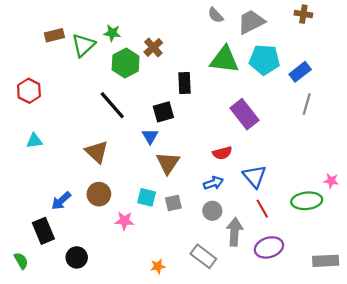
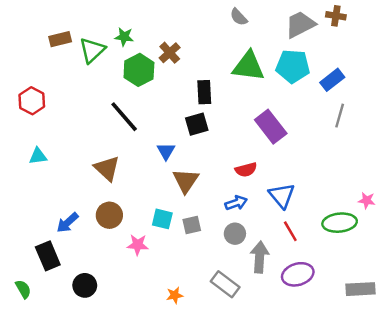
gray trapezoid: (251, 22) -> (300, 24), moved
black square: (163, 112) -> (197, 124), moved

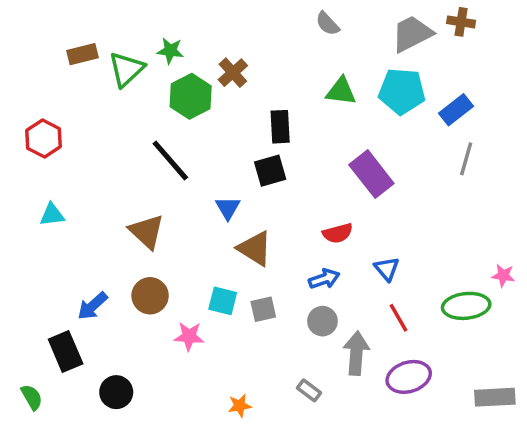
green triangle: (248, 66) -> (341, 91), size x0.7
brown triangle: (186, 181) -> (255, 248), turned -32
blue triangle: (282, 196) -> (387, 269), size x0.7
gray rectangle: (225, 284) -> (309, 390), size x0.6

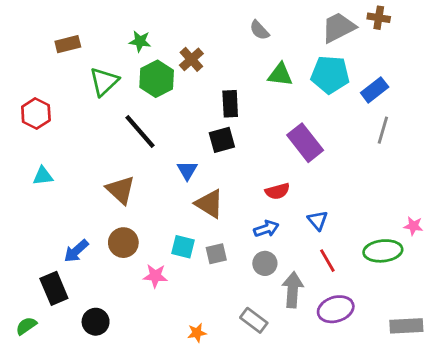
gray semicircle: (328, 24) -> (259, 30), moved
green triangle: (126, 69) -> (104, 82), moved
gray rectangle: (309, 390) -> (254, 320), size x1.4
green semicircle: (32, 397) -> (26, 326), turned -95

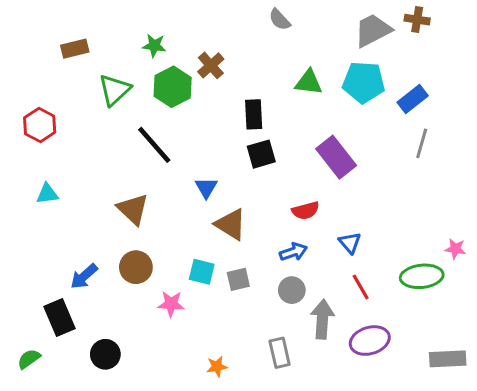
gray semicircle: (259, 30) -> (280, 20), moved
black square: (222, 140) -> (261, 154), moved
gray rectangle: (254, 320) -> (280, 353), turned 40

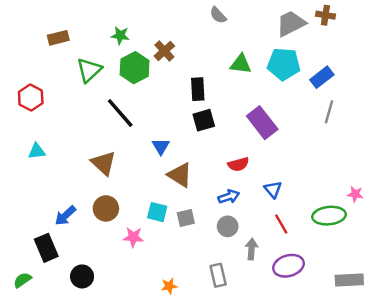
gray arrow: (322, 319) -> (251, 249), size x0.7

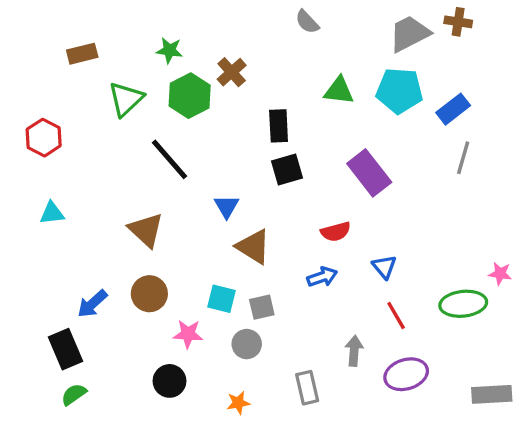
gray circle: (228, 226) -> (247, 344), moved
black circle: (82, 276) -> (169, 381), moved
green semicircle: (22, 280) -> (74, 394), moved

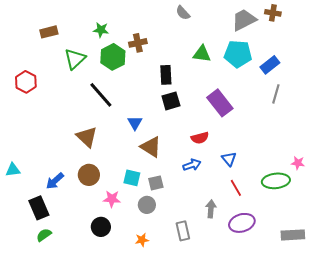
brown cross: (232, 72) -> (138, 43), turned 30
cyan triangle: (52, 213) -> (13, 170), moved

